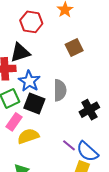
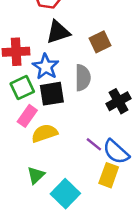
brown square: (74, 47) -> (100, 42), moved
black triangle: (20, 53) -> (58, 32), moved
black square: (34, 104) -> (52, 94), turned -30

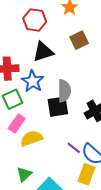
brown square: (100, 42) -> (79, 40), moved
black square: (52, 94) -> (58, 107), moved

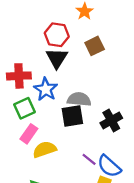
red hexagon: (35, 20) -> (57, 35), moved
black triangle: (43, 52) -> (57, 58), turned -40
gray semicircle: (64, 91) -> (79, 99), turned -85

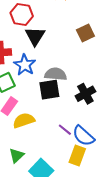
red hexagon: (57, 35) -> (22, 14), moved
brown square: (95, 46) -> (85, 33), moved

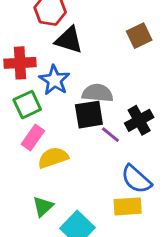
black triangle: (35, 36) -> (69, 40), turned -45
purple line: (65, 130) -> (110, 135), moved
yellow rectangle: (77, 155) -> (128, 206), turned 66

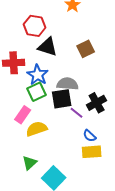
brown square: (139, 36) -> (86, 49), moved
green square: (27, 105) -> (37, 92), moved
blue semicircle: (136, 179) -> (90, 136), moved, size x0.6
yellow rectangle: (128, 206) -> (92, 152), moved

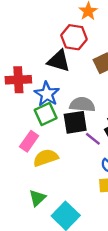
red hexagon: (35, 26) -> (74, 37), moved

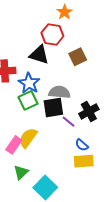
pink rectangle: (29, 141) -> (14, 145), moved
yellow semicircle: (46, 158) -> (28, 138), turned -35

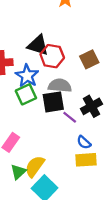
red hexagon: (52, 34) -> (52, 56), moved
brown square: (78, 57) -> (89, 59), moved
yellow semicircle: (28, 138) -> (35, 166), moved

